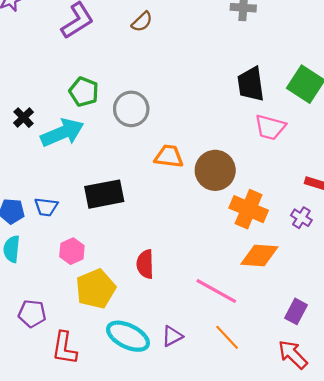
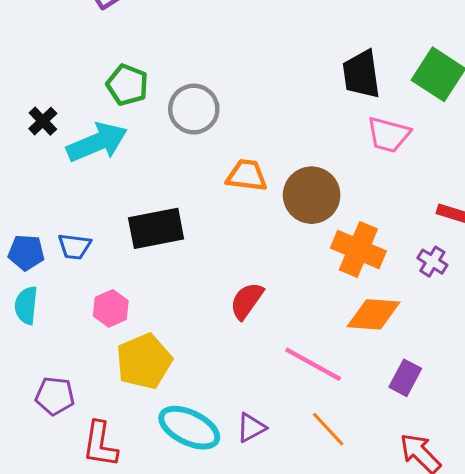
red semicircle: (145, 264) -> (247, 301), moved, turned 36
purple rectangle: (296, 311) -> (405, 378), moved

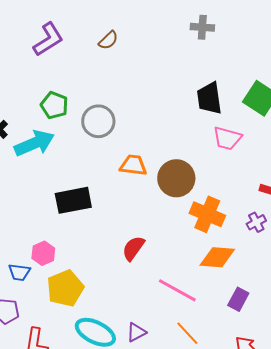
blue trapezoid: (74, 246) -> (19, 272), moved
purple cross: (432, 262) -> (256, 222), turned 30

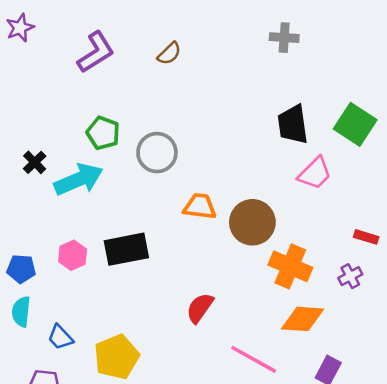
pink trapezoid: (227, 138) -> (315, 173), turned -60
pink hexagon: (43, 253) -> (73, 255), moved
blue trapezoid: (19, 272) -> (60, 337), turned 40

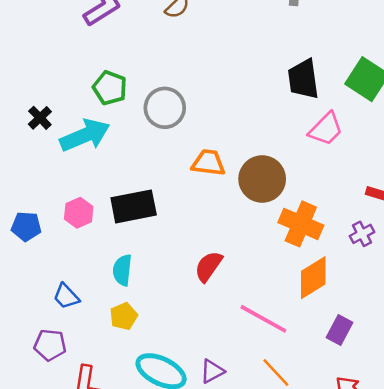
cyan semicircle: (21, 312) -> (122, 270), moved
orange diamond: (303, 319) -> (313, 278), turned -36
yellow pentagon: (117, 357) -> (124, 316), size x0.6

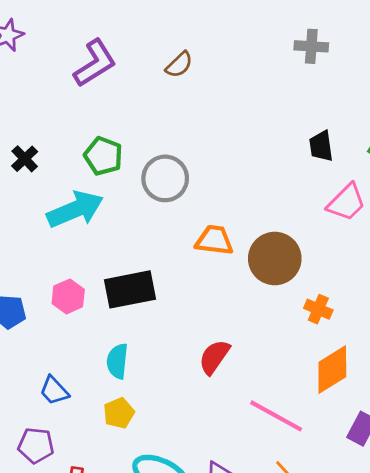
black trapezoid: (303, 79) -> (321, 146), size x0.7
black cross: (40, 118) -> (25, 159), moved
orange cross: (301, 224) -> (318, 309), size x0.6

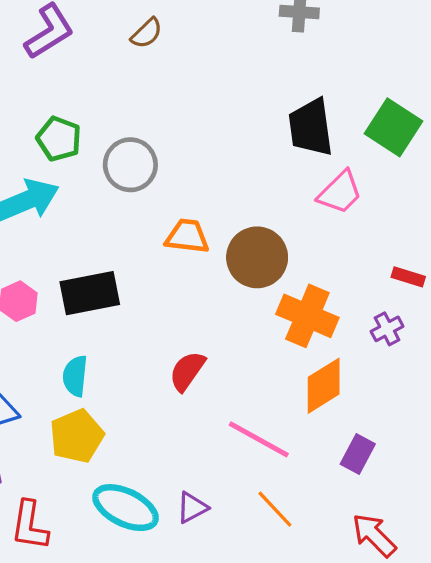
black trapezoid: (321, 146) -> (311, 127), size x1.6
orange cross: (318, 309) -> (307, 316), size x1.8
yellow pentagon: (119, 413) -> (77, 436), size x1.5

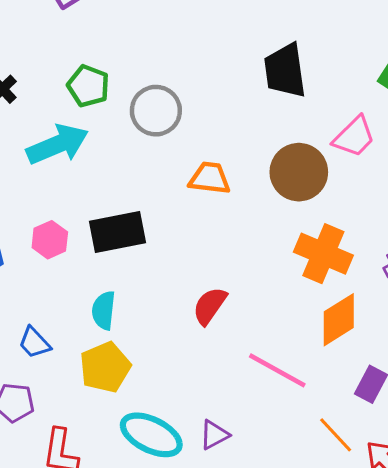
black trapezoid: (311, 127) -> (285, 71), moved
brown circle: (257, 257) -> (299, 172), moved
orange line: (275, 509) -> (336, 435), moved

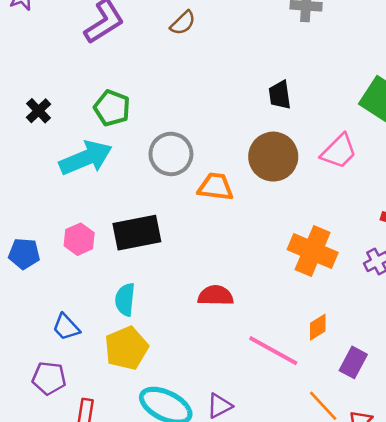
black trapezoid: (285, 71) -> (280, 95), size x0.6
gray circle: (156, 111) -> (171, 154), moved
brown circle: (299, 172) -> (273, 157), moved
red semicircle: (210, 306) -> (216, 296), turned 56
orange diamond: (339, 320) -> (318, 327), moved, size x0.6

